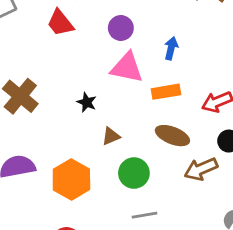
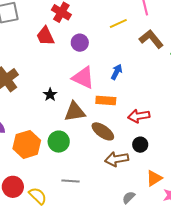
purple circle: (121, 28) -> (80, 43), moved
brown triangle: (111, 136) -> (75, 112), moved, size x1.6
green circle: (134, 173) -> (59, 142), moved

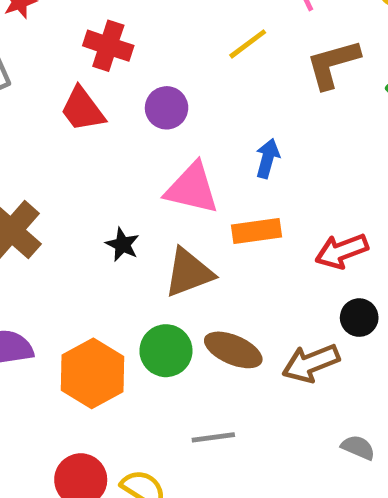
brown L-shape: (151, 39) -> (333, 64), turned -55
brown ellipse: (103, 131) -> (233, 350), moved
gray semicircle: (129, 197) -> (358, 447), turned 80

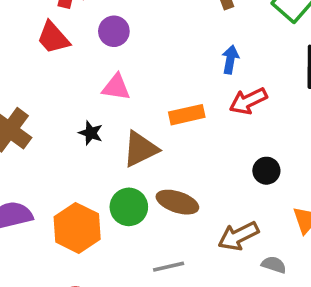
blue arrow: (268, 158) -> (230, 59), moved
pink triangle: (192, 188) -> (116, 87), moved, size x0.7
red arrow: (342, 251) -> (248, 101), moved
brown arrow: (311, 363) -> (238, 236), moved

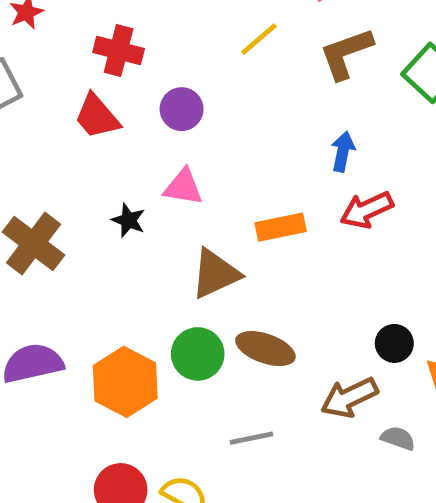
black star: (91, 133) -> (128, 220), moved
black circle: (266, 171) -> (394, 343), moved

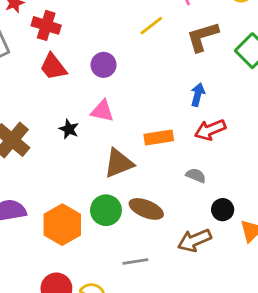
red cross: (119, 50) -> (46, 25), moved
gray semicircle: (398, 438) -> (196, 175), moved

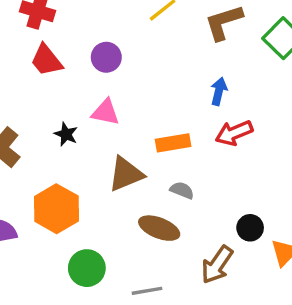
gray semicircle: (196, 175) -> (182, 190), moved
green circle: (106, 210) -> (87, 268), moved
orange hexagon: (62, 225) -> (56, 209), moved
brown arrow: (194, 240) -> (217, 265), turned -32

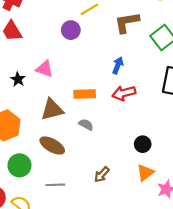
purple circle: (106, 57) -> (71, 30), moved
brown ellipse: (159, 228) -> (52, 145), moved
black circle: (250, 228) -> (143, 144), moved
brown arrow: (217, 265) -> (102, 174), size x0.7

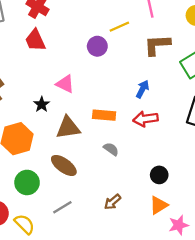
black star: (18, 79) -> (42, 104), moved
gray semicircle: (86, 125) -> (111, 149), moved
gray line: (55, 185) -> (62, 207), turned -36

